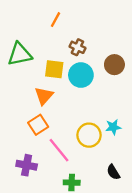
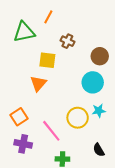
green triangle: (20, 54) -> (24, 32), moved
cyan circle: (81, 75) -> (93, 82), moved
orange square: (38, 125) -> (19, 117), moved

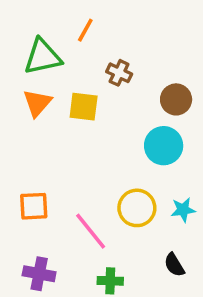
orange triangle: (38, 83) -> (37, 103), moved
cyan star: (99, 111) -> (183, 210), moved
orange square: (19, 117) -> (34, 206), turned 30
purple cross: (23, 144) -> (39, 274), moved

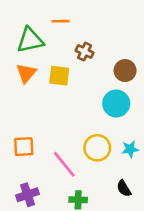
orange line: (85, 30) -> (60, 21), turned 60
purple cross: (39, 274) -> (28, 195), turned -30

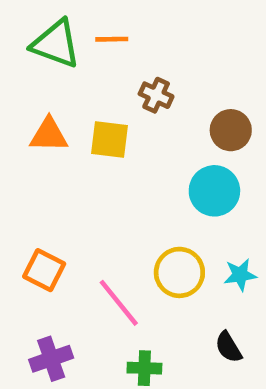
green triangle: (30, 40) -> (56, 44), moved, turned 32
orange triangle: (26, 73) -> (49, 135), turned 50
orange square: (24, 147) -> (44, 270), turned 30

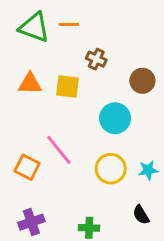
cyan circle: (214, 191) -> (115, 118), moved
pink line: (119, 303) -> (59, 150), moved

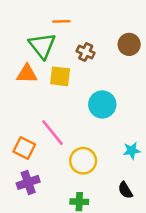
green triangle: (34, 27) -> (42, 46), moved, turned 32
brown circle: (142, 81) -> (129, 44), moved
yellow circle: (111, 169) -> (83, 161), moved
purple cross: (31, 222) -> (28, 182), moved

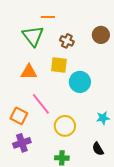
orange triangle: (27, 74) -> (29, 72), moved
yellow square: (60, 76) -> (59, 65), moved

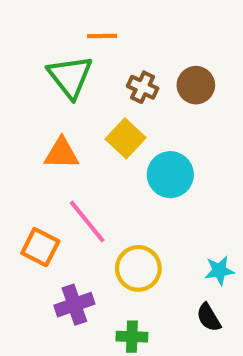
brown circle: (101, 35) -> (196, 85), moved
yellow square: (59, 65) -> (126, 138), turned 36
cyan star: (103, 118) -> (219, 271), moved
purple cross: (22, 143) -> (74, 305), moved

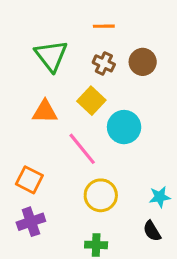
orange line: (102, 36) -> (104, 26), moved
pink line: (87, 222) -> (82, 149), moved
purple cross: (74, 305) -> (31, 222), moved

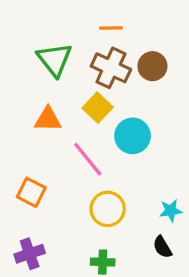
brown cross: (104, 63) -> (111, 68), size x1.6
purple cross: (31, 222) -> (30, 254), moved

